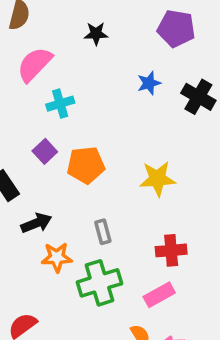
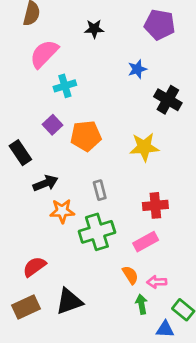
black cross: (198, 97) -> (168, 100), moved

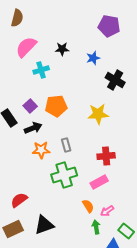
black star: (94, 29) -> (62, 49), moved
purple square: (52, 125) -> (30, 106), moved
black arrow: (45, 183) -> (33, 128), moved
orange star: (62, 211) -> (41, 150), moved
pink arrow: (157, 282) -> (107, 211), turned -32

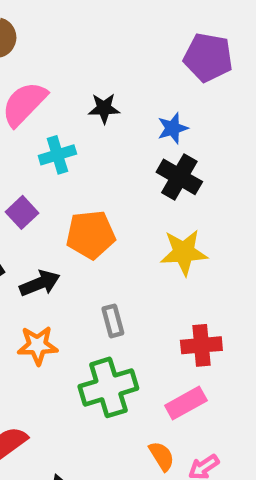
black cross: (115, 80) -> (179, 177), moved
purple square: (30, 106) -> (22, 212), moved
orange star: (41, 150) -> (38, 345), moved

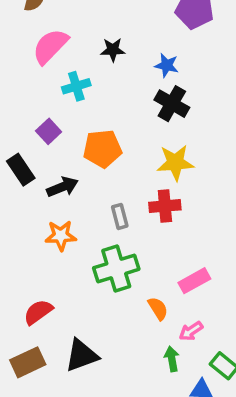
blue star: (173, 128) -> (167, 65), turned 30
red cross: (201, 345) -> (165, 206), moved
pink rectangle: (186, 403) -> (194, 281), moved
orange semicircle: (162, 456) -> (158, 308), moved

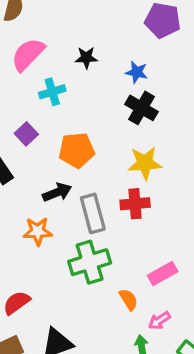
black arrow: (62, 187) -> (57, 192), moved
gray rectangle: (120, 216) -> (93, 213), size x1.6

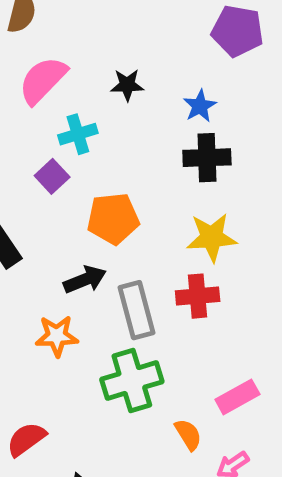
blue star: (137, 72) -> (200, 106), turned 30
black cross: (142, 108) -> (207, 158), turned -32
purple square: (26, 134) -> (52, 176), moved

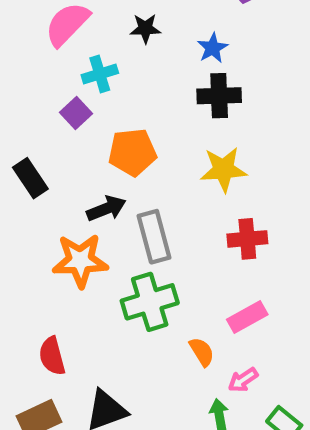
red cross: (198, 296) -> (247, 239), moved
orange star: (57, 336) -> (80, 261), size x1.4
red semicircle: (26, 439) -> (52, 356), turned -69

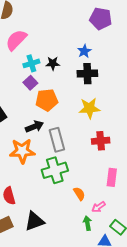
black star: (145, 28) -> (53, 63), moved
purple square: (76, 113) -> (30, 83), moved
pink rectangle: (247, 317) -> (112, 177), moved, turned -54

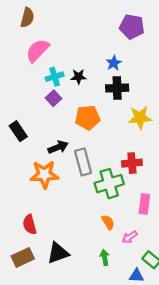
orange pentagon: (47, 100) -> (88, 118), moved
yellow star: (89, 108) -> (140, 118), moved
green cross: (55, 170) -> (109, 184), moved
green arrow: (87, 223) -> (105, 257), moved

